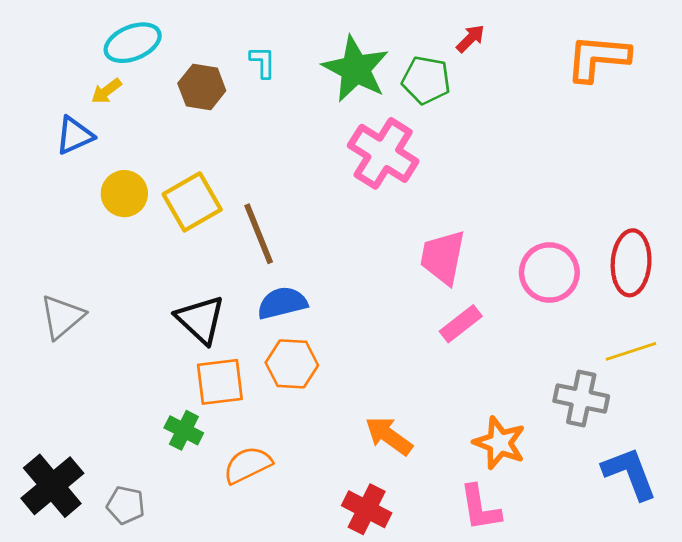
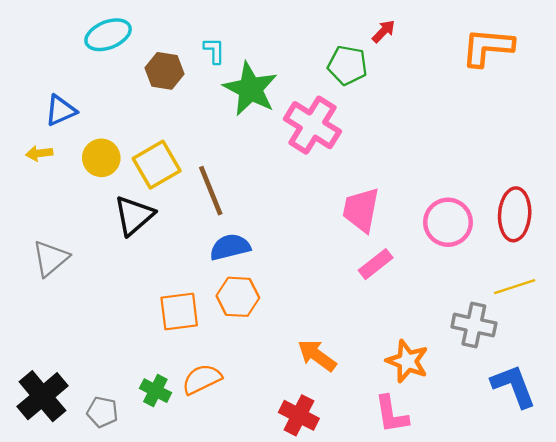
green star: (356, 69) -> (250, 89), moved
yellow arrow: (106, 91) -> (39, 153), moved, turned 30
black triangle: (200, 320) -> (134, 215), moved, turned 36
green cross: (184, 430) -> (155, 391), moved

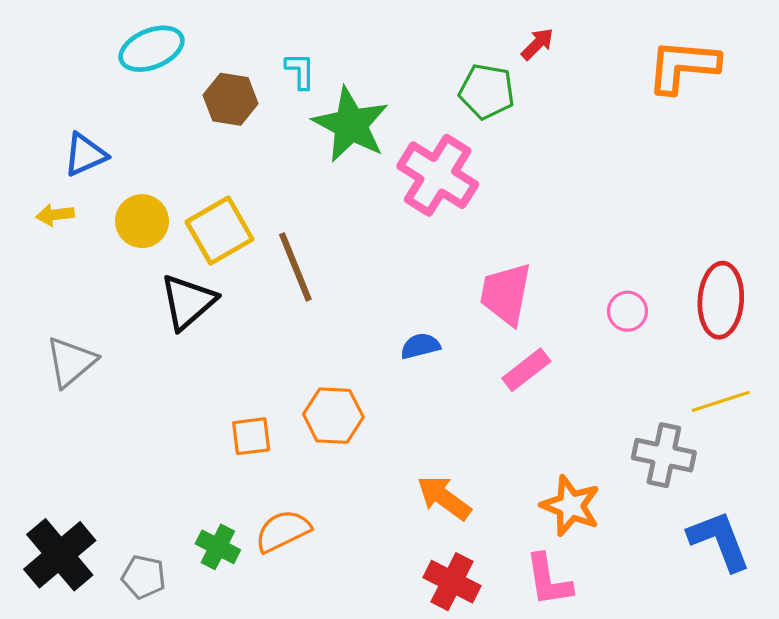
pink circle: (448, 222) -> (628, 311), size x0.6
blue semicircle: (230, 247) -> (420, 346), moved, size x0.7
orange square: (179, 311) -> (251, 436), size x0.7
red cross: (299, 415) -> (452, 582), moved

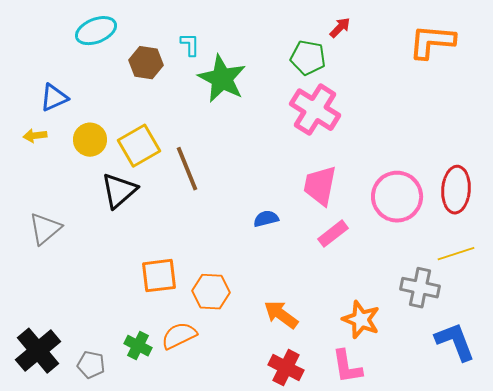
pink cross: (438, 175) -> (315, 110), moved
pink circle: (628, 311) -> (397, 197), size x2.0
orange hexagon: (333, 416) -> (211, 292), moved
orange square: (251, 436) -> (159, 276), size x1.4

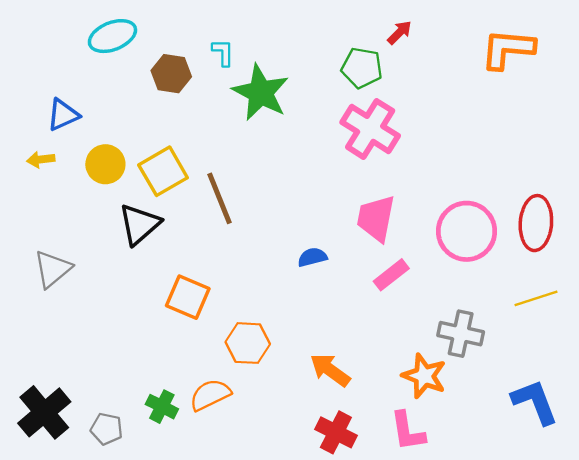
orange square: (159, 276) -> (188, 297), moved, turned 30
gray cross: (420, 288) -> (461, 334), moved

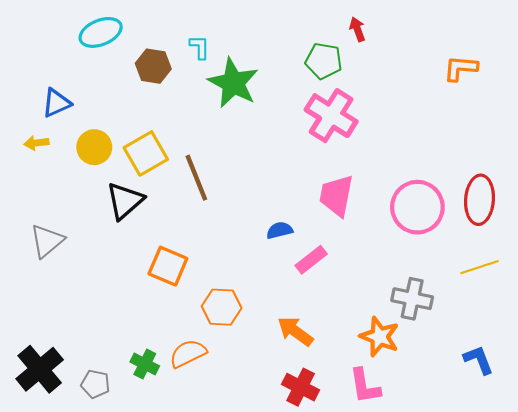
red arrow: (399, 33) -> (357, 29), turned -65
orange L-shape: (508, 49) -> (461, 68), moved, size x0.7
pink rectangle: (391, 275) -> (311, 260), moved
blue L-shape: (535, 402) -> (478, 360), size x0.7

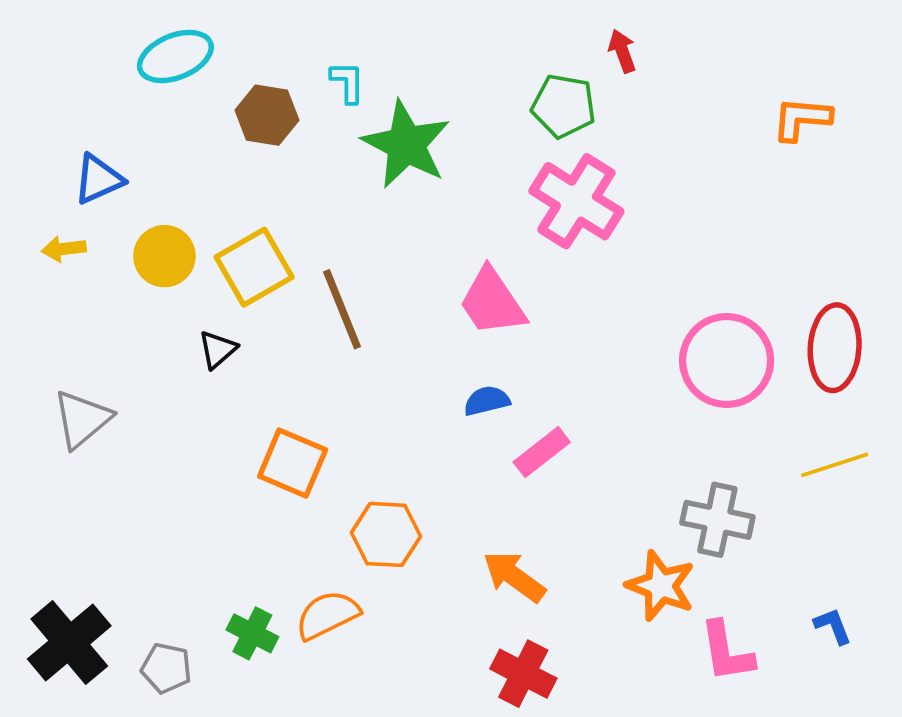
pink trapezoid: (336, 196) -> (492, 302), moved, turned -45
black triangle: (125, 201) -> (218, 350), size x0.6
blue L-shape: (478, 360) -> (833, 626), size x0.7
pink L-shape: (365, 386) -> (727, 652), moved

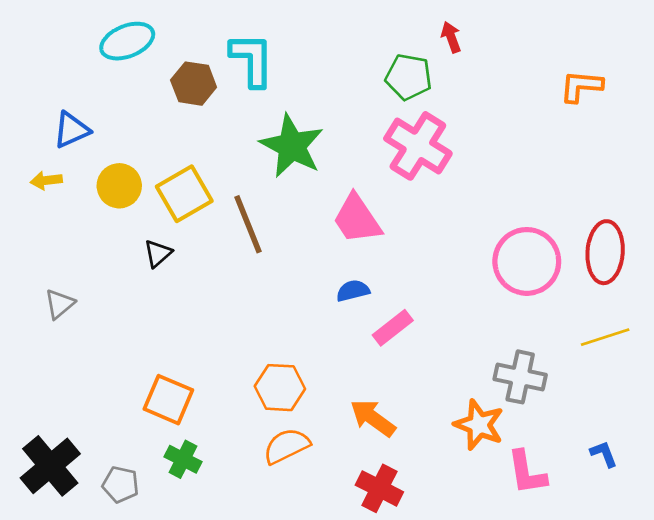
cyan L-shape: (348, 82) -> (252, 60), size x1.8
green star: (406, 144) -> (292, 146), moved
gray triangle: (82, 419) -> (60, 304), size x0.7
orange square: (293, 463) -> (168, 400), moved
orange semicircle: (327, 615) -> (287, 446), moved

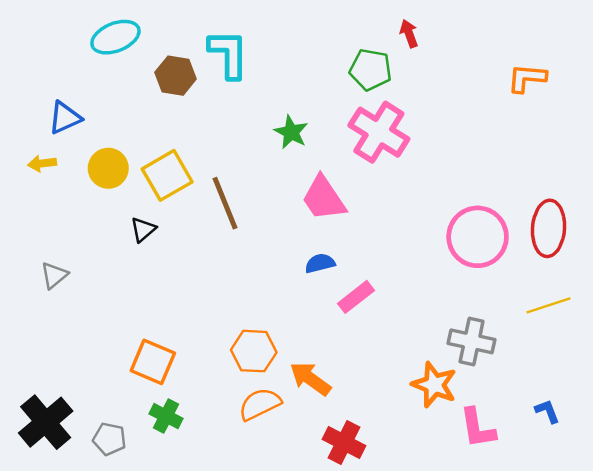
green star: (292, 146) -> (291, 132), moved, size x0.6
orange arrow: (373, 418) -> (310, 379), moved

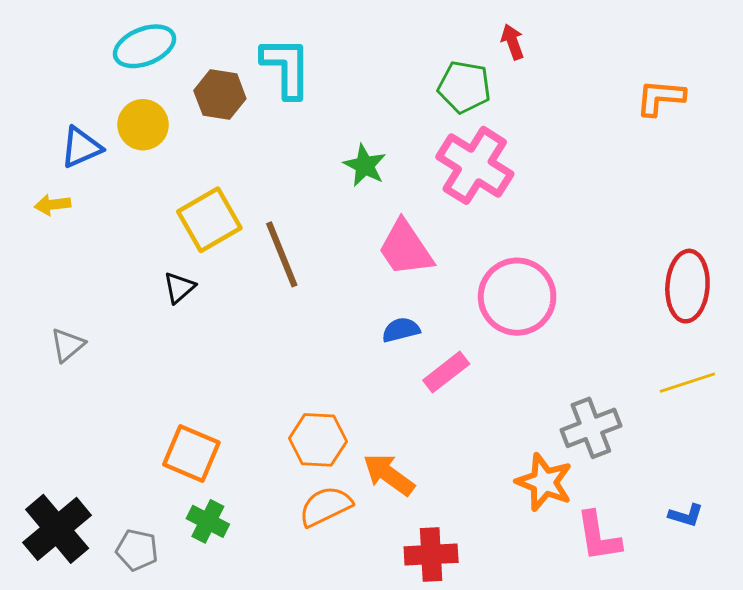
yellow circle: (108, 168) -> (143, 125), moved
pink circle: (478, 237) -> (517, 297), moved
gray cross: (472, 341) -> (591, 428), turned -33
blue L-shape: (547, 411) -> (686, 515), turned 128
red cross: (344, 443) -> (431, 555), turned -30

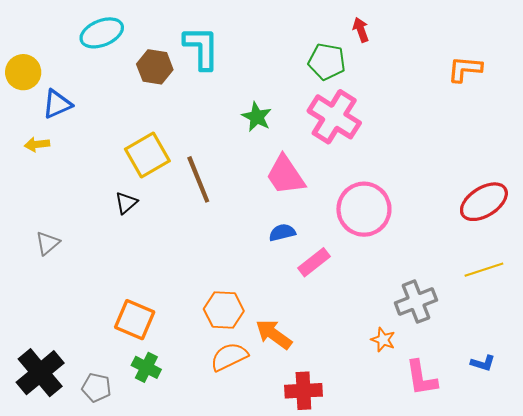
yellow circle: (143, 125) -> (23, 72), moved
red ellipse: (687, 286) -> (484, 202), turned 54
orange star: (544, 482) -> (383, 340), size x0.6

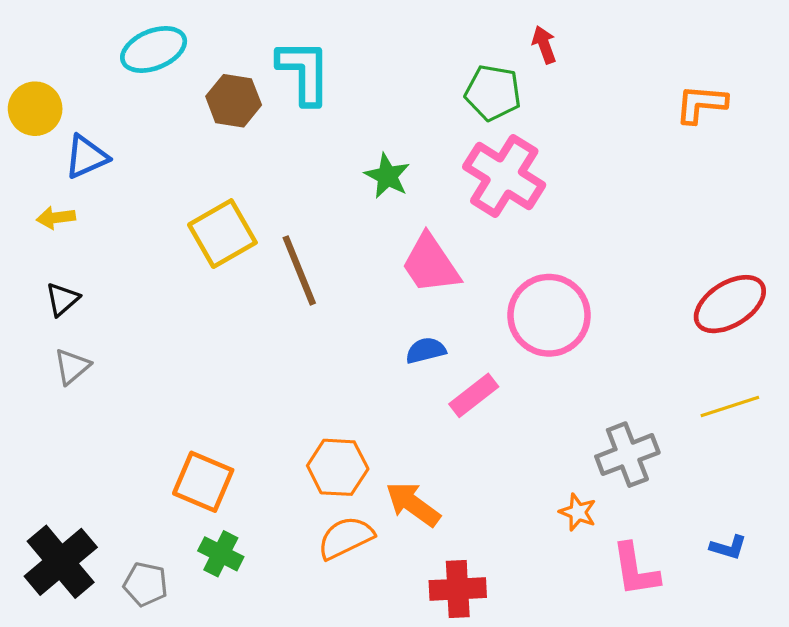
black triangle: (126, 203) -> (62, 299), moved

